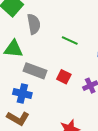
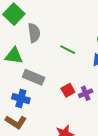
red square: (64, 77) -> (68, 90), moved, turned 32

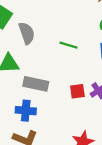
red square: (68, 90) -> (77, 91), turned 32

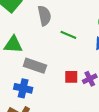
gray semicircle: (27, 33) -> (44, 16), moved

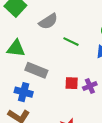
gray semicircle: (44, 16) -> (48, 21), turned 66

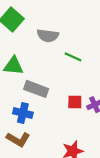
gray semicircle: (48, 21) -> (48, 36), turned 42

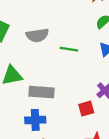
red square: (75, 102) -> (86, 109), moved

